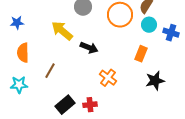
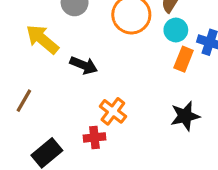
orange rectangle: (141, 54) -> (184, 59), moved
red cross: (90, 105) -> (94, 137), moved

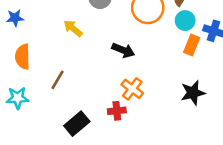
yellow arrow: (42, 39) -> (73, 28), size x0.7
black arrow: (84, 65) -> (123, 50), moved

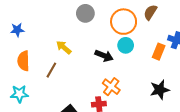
cyan circle: (185, 21) -> (126, 45), moved
yellow arrow: (73, 28) -> (64, 47), moved
brown line: (57, 80) -> (51, 70), moved

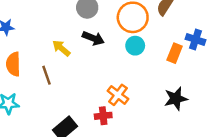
black arrow: (104, 56) -> (93, 38), moved
brown line: (51, 70) -> (47, 75), turned -49

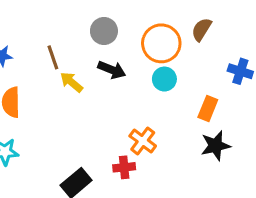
orange rectangle: (175, 53) -> (208, 108), moved
brown line: (47, 75) -> (53, 57), moved

